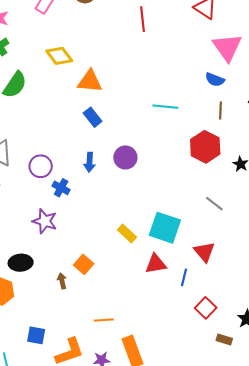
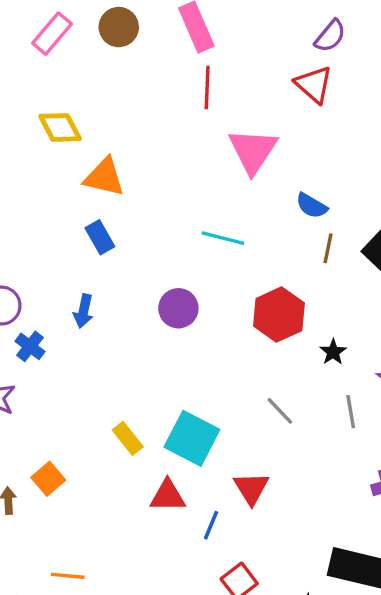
pink triangle: (227, 47) -> (253, 151), moved
brown line: (220, 110) -> (328, 248), moved
purple circle: (125, 157) -> (178, 308), moved

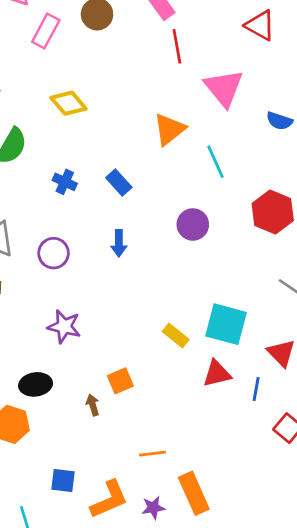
orange triangle: (104, 177) -> (169, 129), moved, turned -39
cyan line: (223, 238) -> (216, 162), turned 64
blue cross: (30, 346) -> (65, 182), moved
orange square: (48, 479) -> (120, 381), turned 30

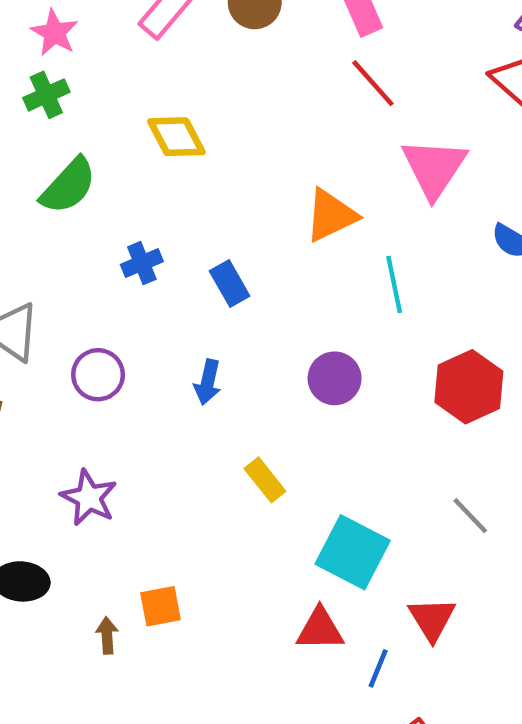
red line: (177, 46) -> (373, 83), turned -44
blue cross: (65, 182) -> (142, 263), turned 30
yellow rectangle: (176, 335) -> (265, 480), moved

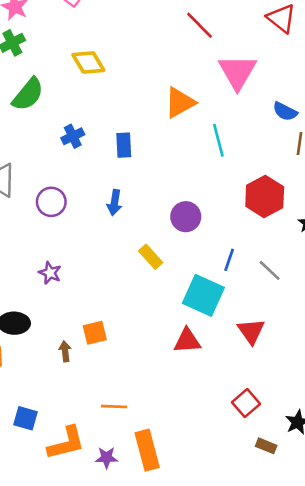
blue rectangle: (230, 283) -> (124, 145), turned 30
purple circle: (335, 378) -> (186, 217), moved
purple star: (89, 498) -> (50, 273), size x0.7
blue line: (378, 668) -> (229, 260), moved

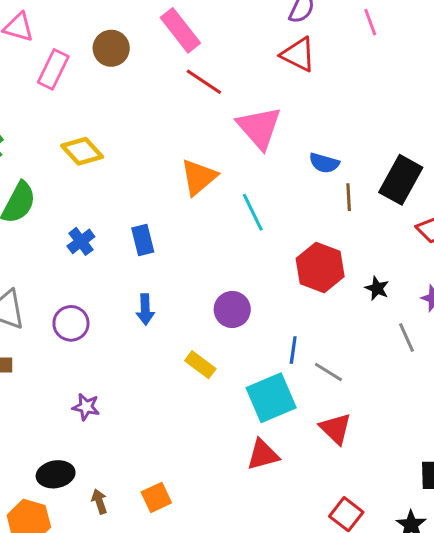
gray line: (270, 270) -> (328, 372), moved
cyan square: (203, 295) -> (271, 398), turned -36
orange square: (95, 333) -> (156, 497), moved
brown arrow: (65, 351) -> (99, 501), moved

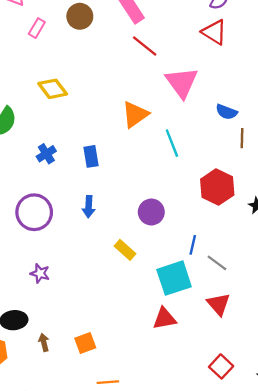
pink rectangle: (53, 69) -> (37, 28), size x0.7
purple circle: (71, 323) -> (34, 212), size x1.4

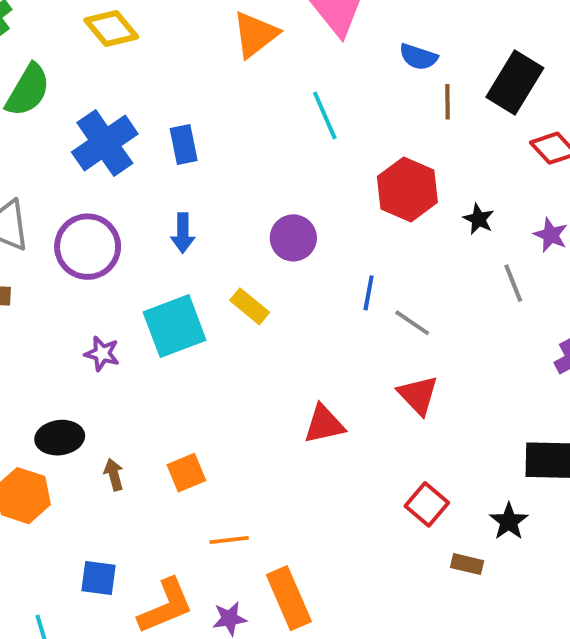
orange triangle: (135, 114) -> (255, 35), moved
blue cross: (46, 154) -> (105, 143), size x1.8
cyan square: (174, 278) -> (175, 326), moved

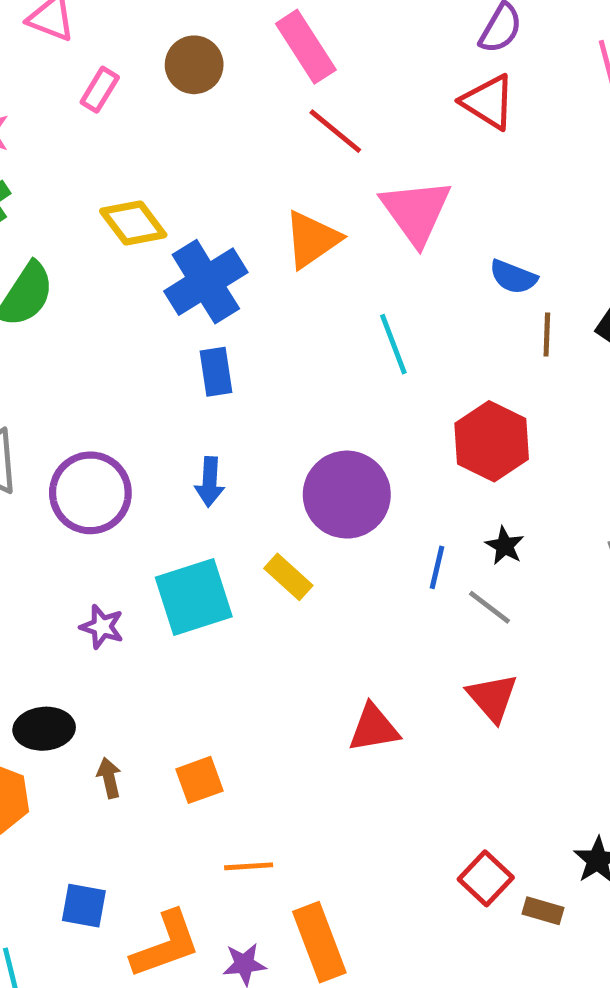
blue cross: (105, 143) -> (206, 282), moved
black star: (479, 219) -> (505, 546), moved
purple circle: (293, 238) -> (347, 495), size x1.5
red square: (427, 504) -> (486, 878), moved

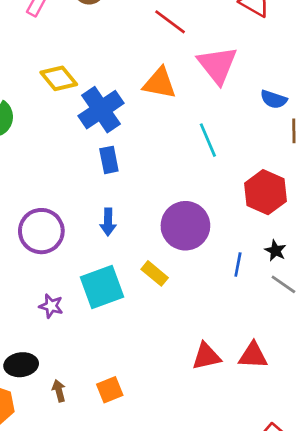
orange triangle: (312, 239) -> (160, 83), turned 48
gray line: (489, 607) -> (283, 284), moved
red triangle: (492, 698) -> (253, 356), moved, turned -44

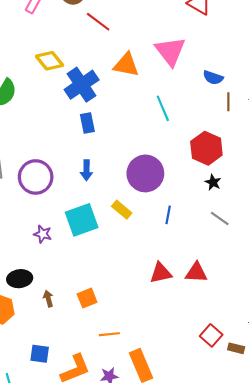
red line: (170, 22) -> (98, 22), moved
black star: (275, 251) -> (213, 182), moved
blue line: (238, 264) -> (168, 215), moved

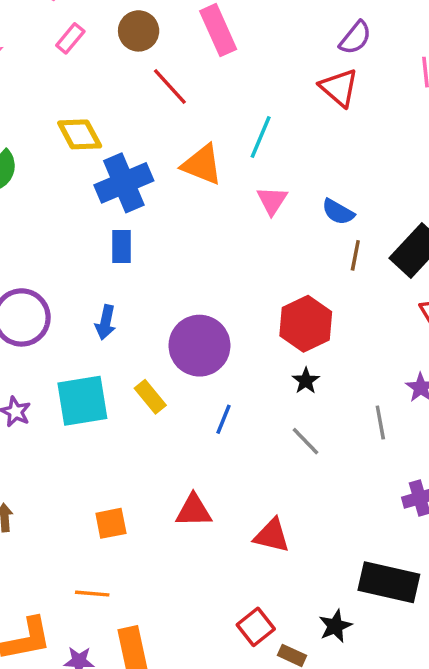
pink triangle: (170, 51) -> (272, 201), moved, size x0.6
cyan line: (163, 108) -> (261, 137), moved, turned 35
red triangle: (196, 273) -> (272, 536), moved
orange square: (87, 298) -> (111, 523), moved

